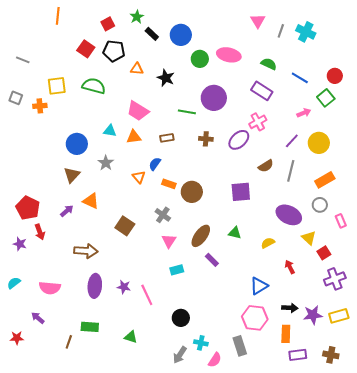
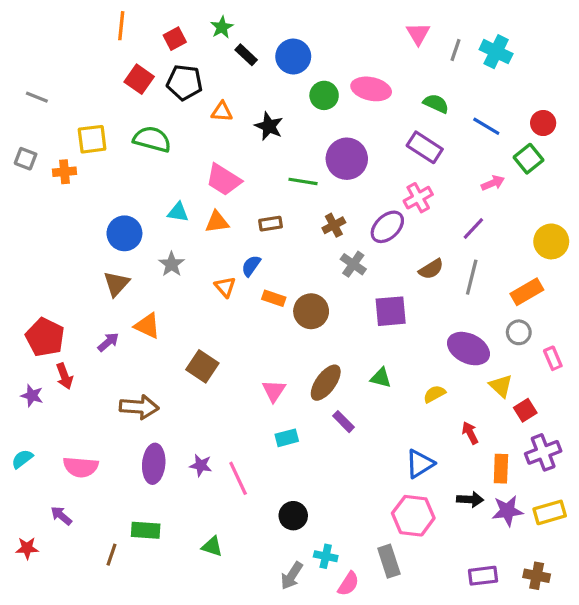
orange line: (58, 16) -> (121, 26), moved
brown cross: (206, 139) -> (334, 225), turned -32
yellow circle: (319, 143) -> (551, 241), moved
gray cross: (163, 215) -> (353, 264), moved
orange rectangle: (286, 334) -> (501, 469), moved

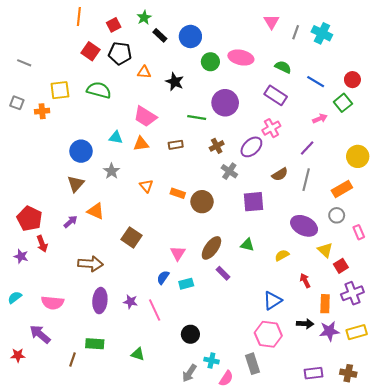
blue semicircle: (251, 266) -> (163, 277), moved
purple arrow: (61, 516) -> (40, 334), size x1.5

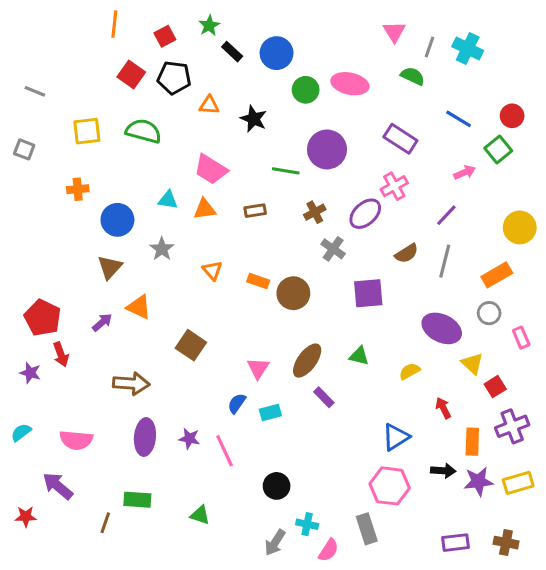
green semicircle: (283, 67) -> (413, 76), moved
orange cross: (42, 111) -> (78, 189), moved

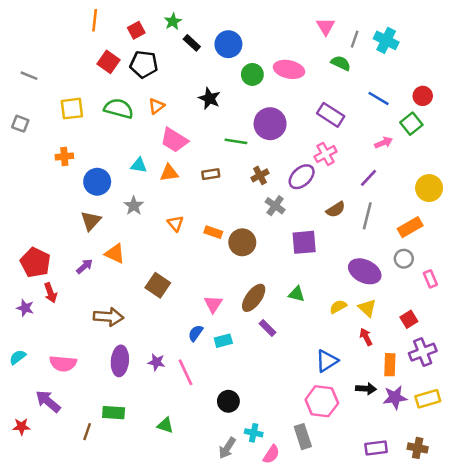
orange triangle: (209, 105) -> (156, 106), moved, turned -42
yellow triangle: (472, 364) -> (367, 308), moved

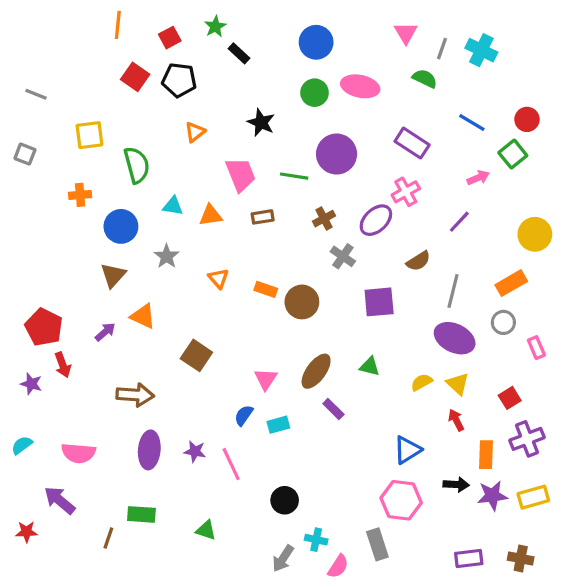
blue circle: (228, 44) -> (316, 42), moved
green semicircle: (119, 109) -> (137, 165), moved, turned 60
pink trapezoid: (174, 140) -> (241, 174), moved, turned -144
gray line: (367, 216) -> (453, 291), moved

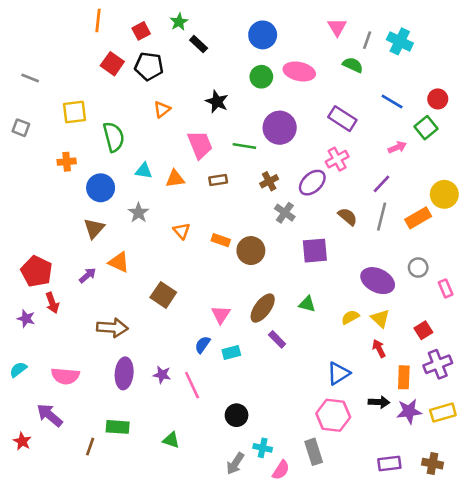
brown semicircle: (418, 261) -> (348, 217), turned -108
orange rectangle: (511, 283) -> (418, 218), moved
gray line: (453, 291) -> (382, 217), moved
red star: (27, 532) -> (22, 441), turned 30

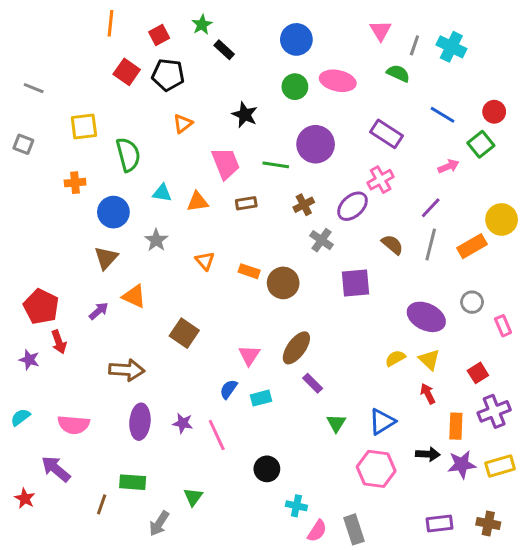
green triangle: (307, 304) -> (336, 423), moved, turned 48
green triangle: (171, 440) -> (193, 497), turned 48
gray rectangle: (314, 452) -> (354, 529), moved
gray arrow: (235, 464) -> (159, 523), moved

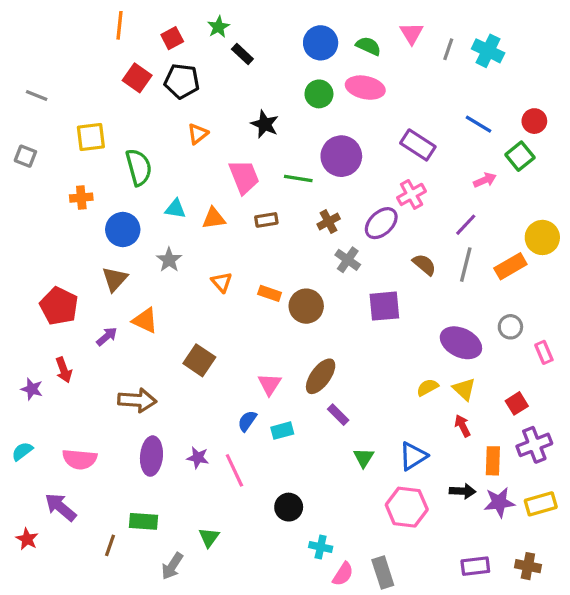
green semicircle: (398, 73) -> (368, 46), moved
red pentagon: (41, 307) -> (59, 306), moved

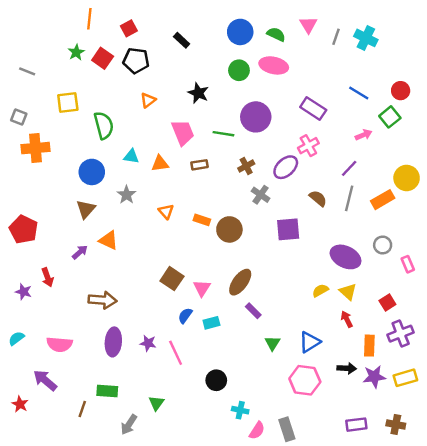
green star: (218, 27) -> (76, 52), moved
orange cross: (81, 198) -> (36, 148), moved, size x1.6
red pentagon: (59, 306) -> (24, 229), moved
brown square: (199, 360) -> (172, 279), moved

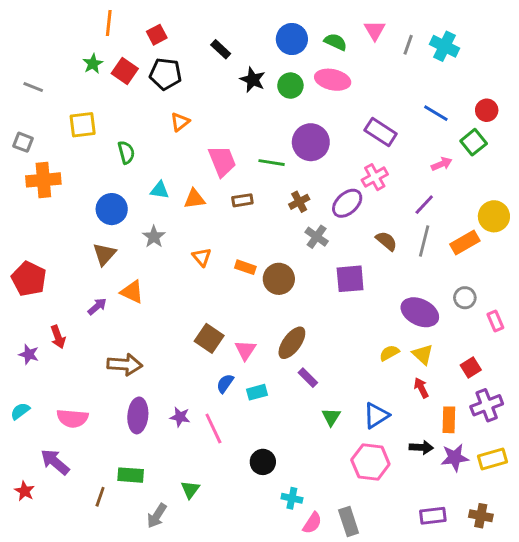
black star: (198, 93) -> (253, 80), moved
green semicircle: (104, 125) -> (126, 152), size x0.7

